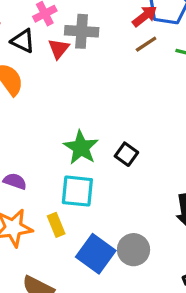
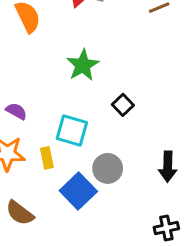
green star: (81, 147) -> (83, 65), moved
gray circle: (134, 250) -> (108, 168), moved

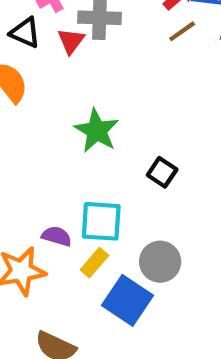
purple semicircle: (16, 111) -> (57, 236), moved
yellow rectangle: (47, 158) -> (94, 263), moved, turned 65

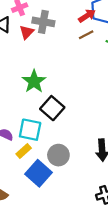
black square: (162, 172) -> (52, 108), moved, size x1.5

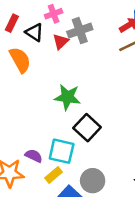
gray cross: (43, 22) -> (80, 31), turned -30
green star: (34, 81) -> (67, 97), turned -30

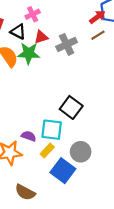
gray cross: (80, 31) -> (67, 44), moved
red triangle: (61, 42) -> (41, 37), turned 32
green star: (67, 97) -> (29, 53), moved

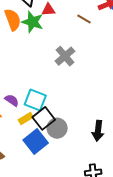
brown line: (98, 35) -> (84, 19), moved, turned 48
gray cross: (67, 44) -> (65, 56), moved, turned -30
black square: (71, 107) -> (44, 118), moved

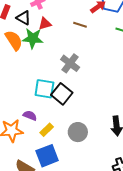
cyan square: (35, 100) -> (44, 89), moved
black square: (44, 118) -> (62, 94), moved
blue square: (36, 142) -> (47, 156), moved, turned 30

